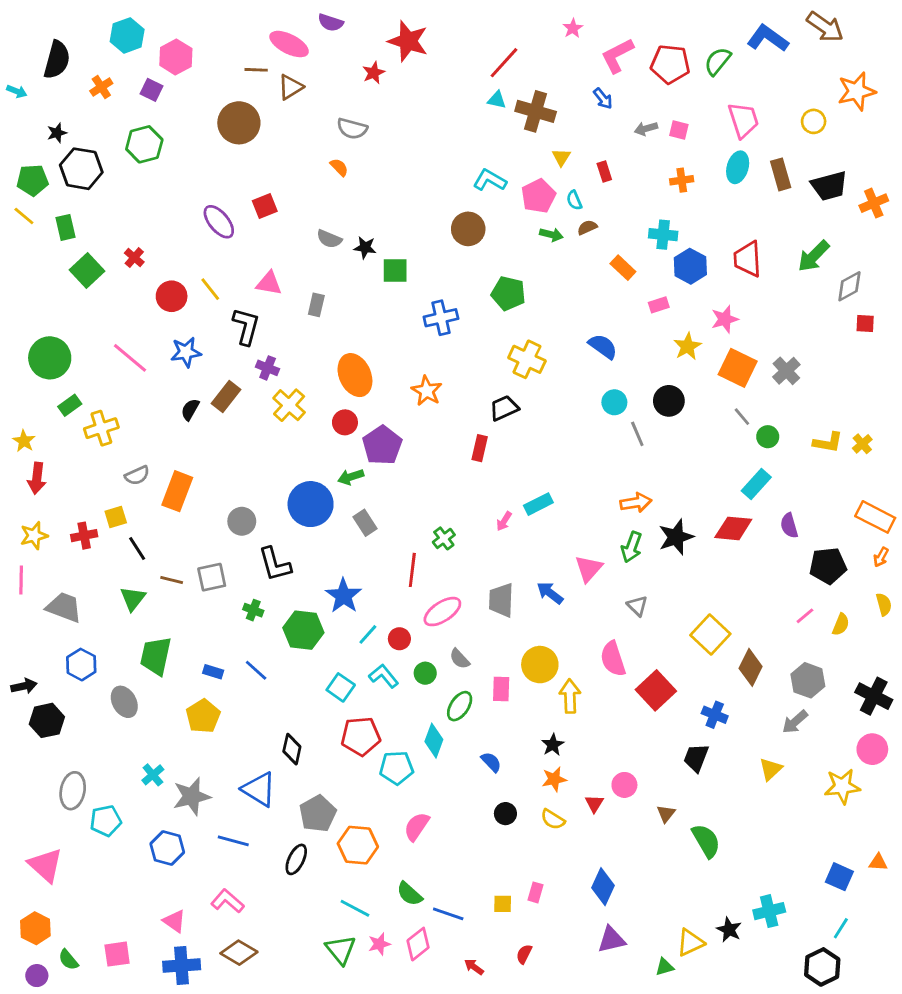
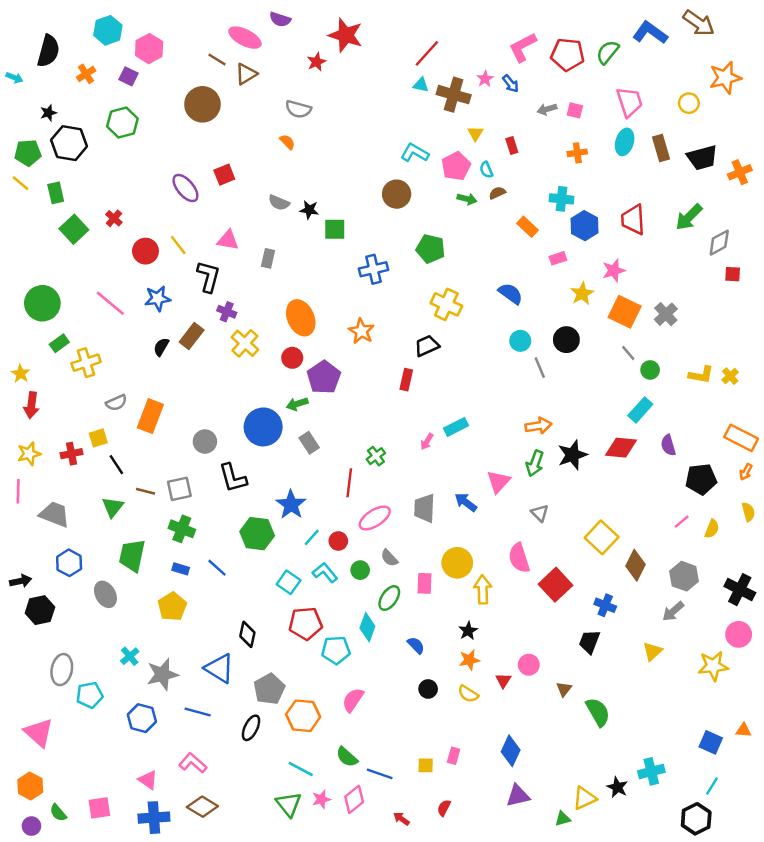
pink star: (573, 28) -> (485, 79), moved
brown line: (256, 70) -> (217, 59), turned 30
green cross: (253, 610) -> (182, 529), moved, size x1.5

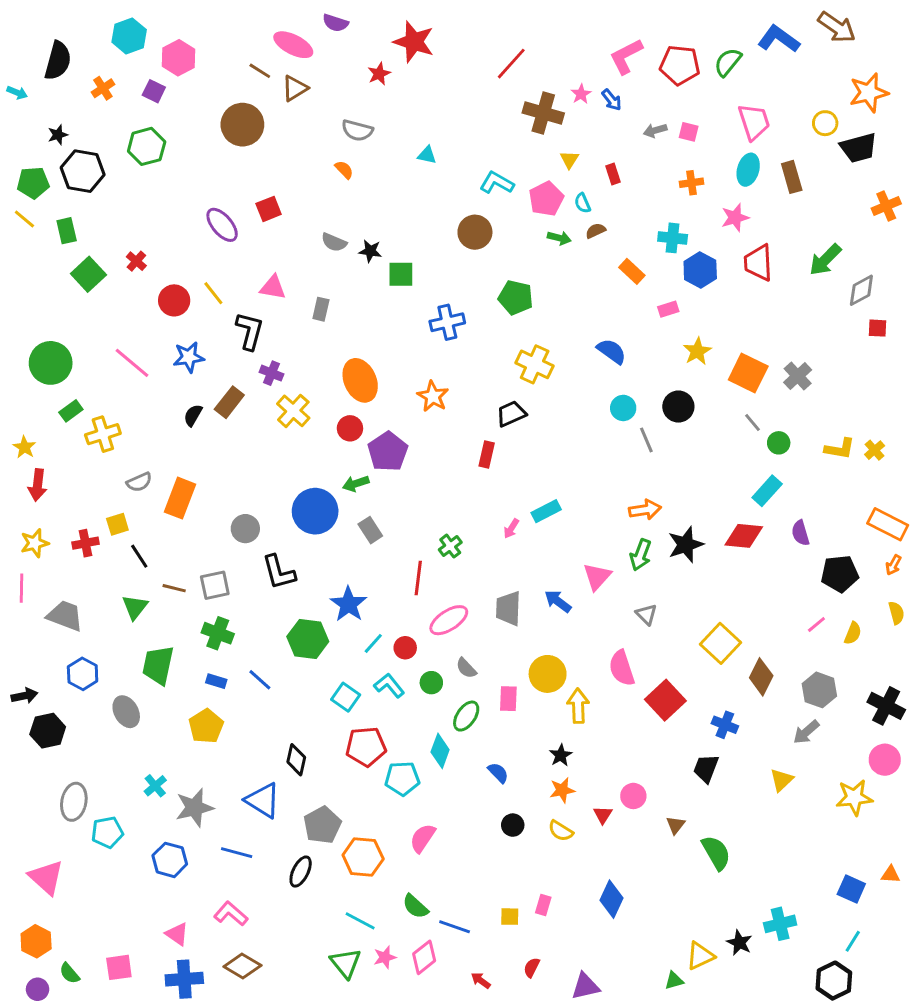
cyan triangle: (421, 85) -> (427, 155), moved
black trapezoid: (702, 158) -> (859, 148), moved
pink star: (614, 270) -> (735, 218), moved
purple triangle: (518, 796) -> (585, 986), moved

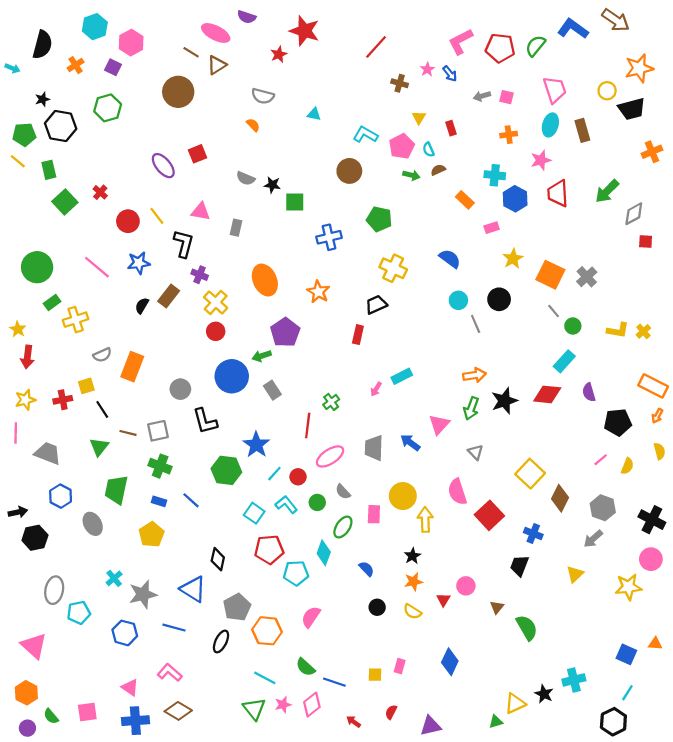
brown cross: (543, 113) -> (400, 83), size x0.6
red circle: (350, 428) -> (216, 331), moved

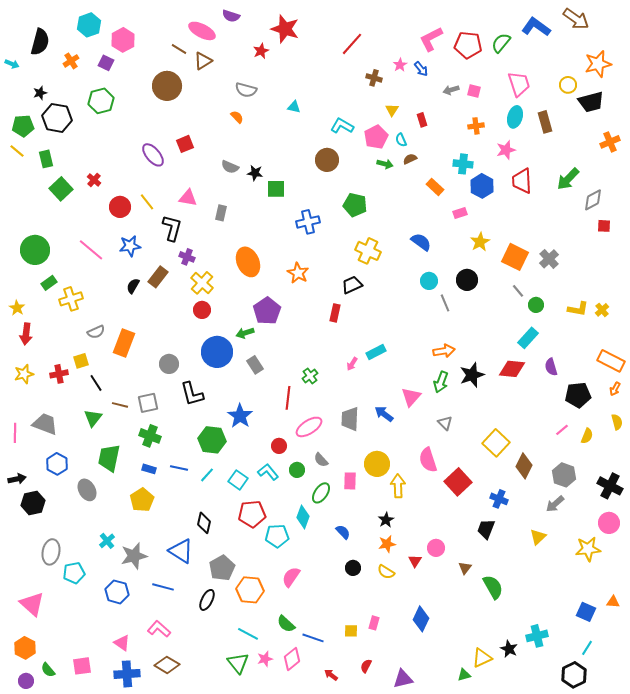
pink line: (16, 433) -> (15, 433), moved
cyan line: (274, 474) -> (207, 475), moved
blue line: (191, 500) -> (179, 468), turned -30

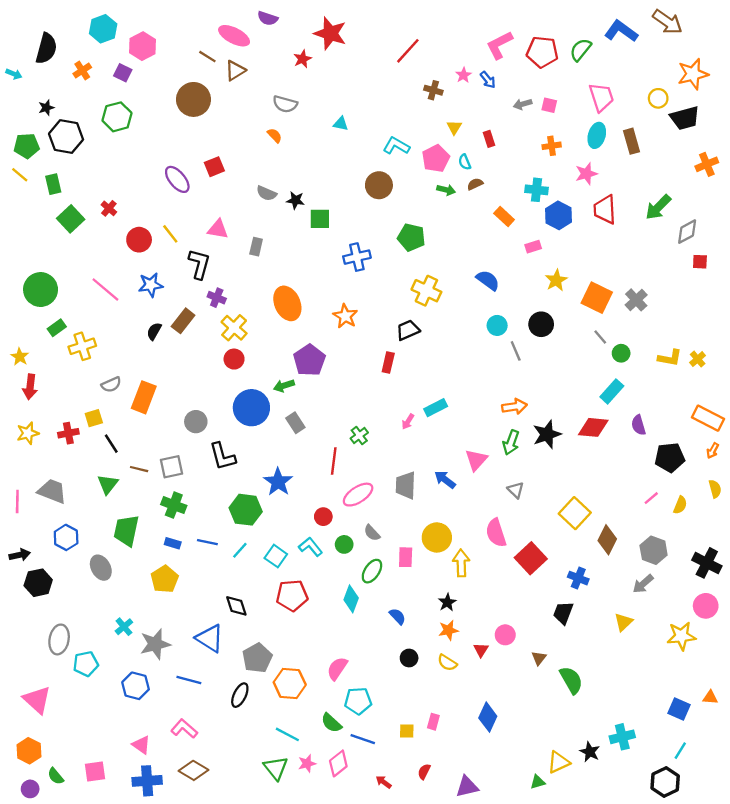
black diamond: (204, 523) -> (236, 606), turned -30
cyan pentagon: (277, 536) -> (358, 701), moved

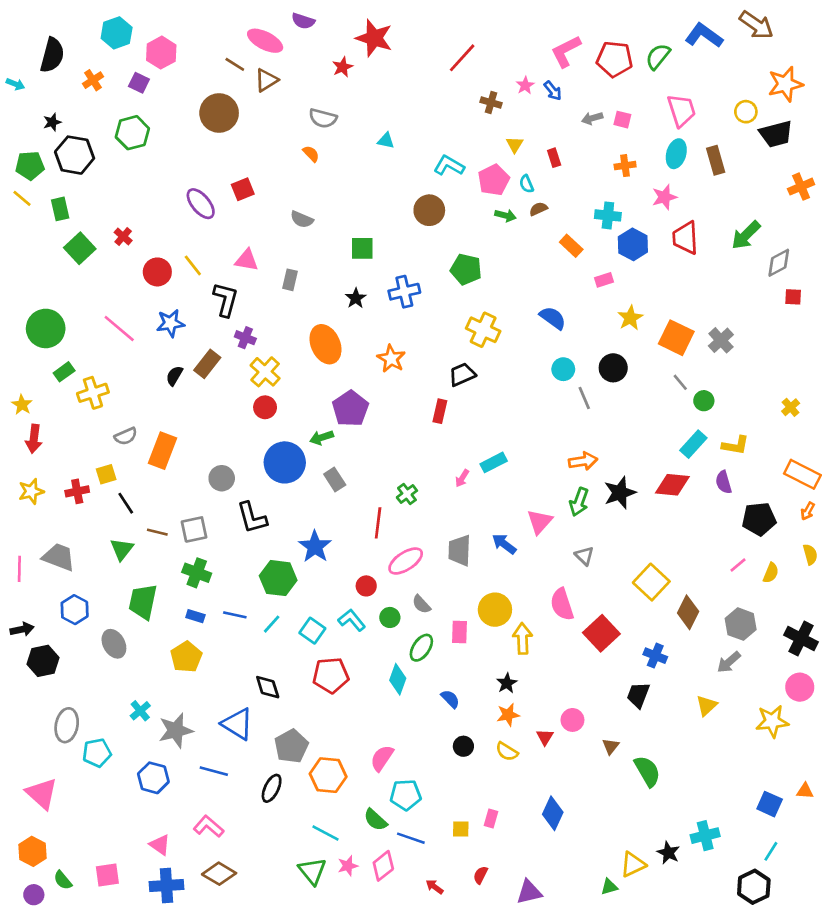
black star: (295, 200) -> (356, 298), moved, turned 30
yellow L-shape: (670, 358) -> (735, 445), moved

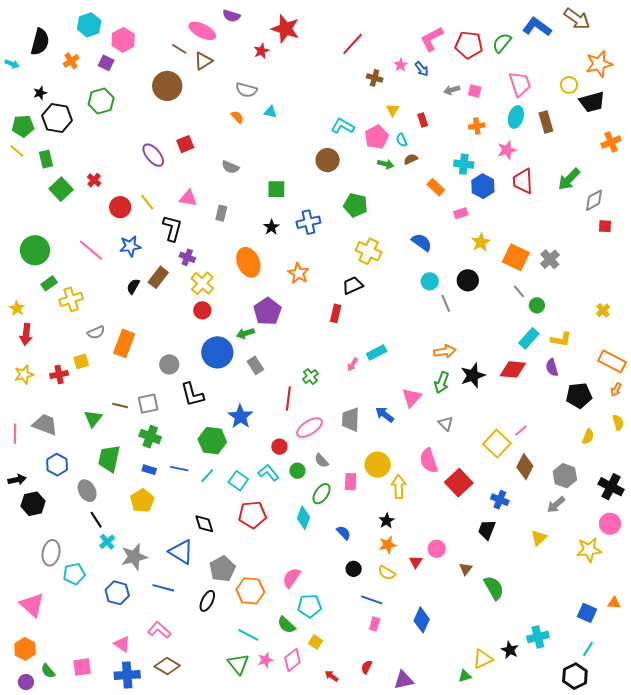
cyan triangle: (386, 141) -> (270, 112), moved
black line: (126, 503) -> (96, 520), moved
pink line: (738, 565) -> (521, 431), moved
yellow square: (461, 829) -> (316, 642), moved, turned 32
blue line: (411, 838) -> (372, 600), moved

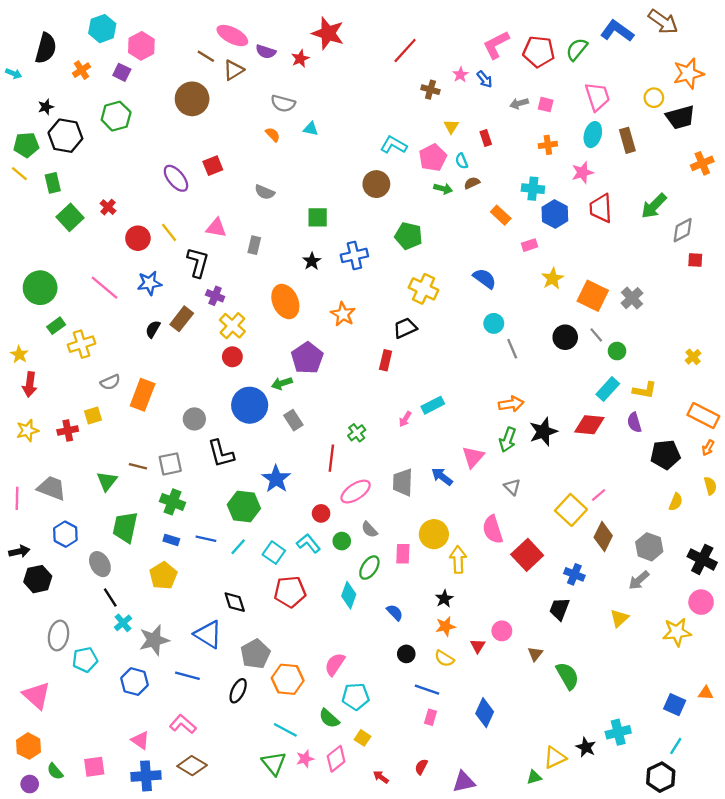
purple semicircle: (231, 16) -> (266, 52), moved
black circle: (468, 280) -> (565, 337), moved

